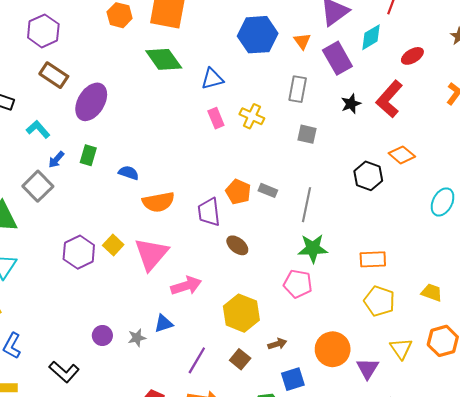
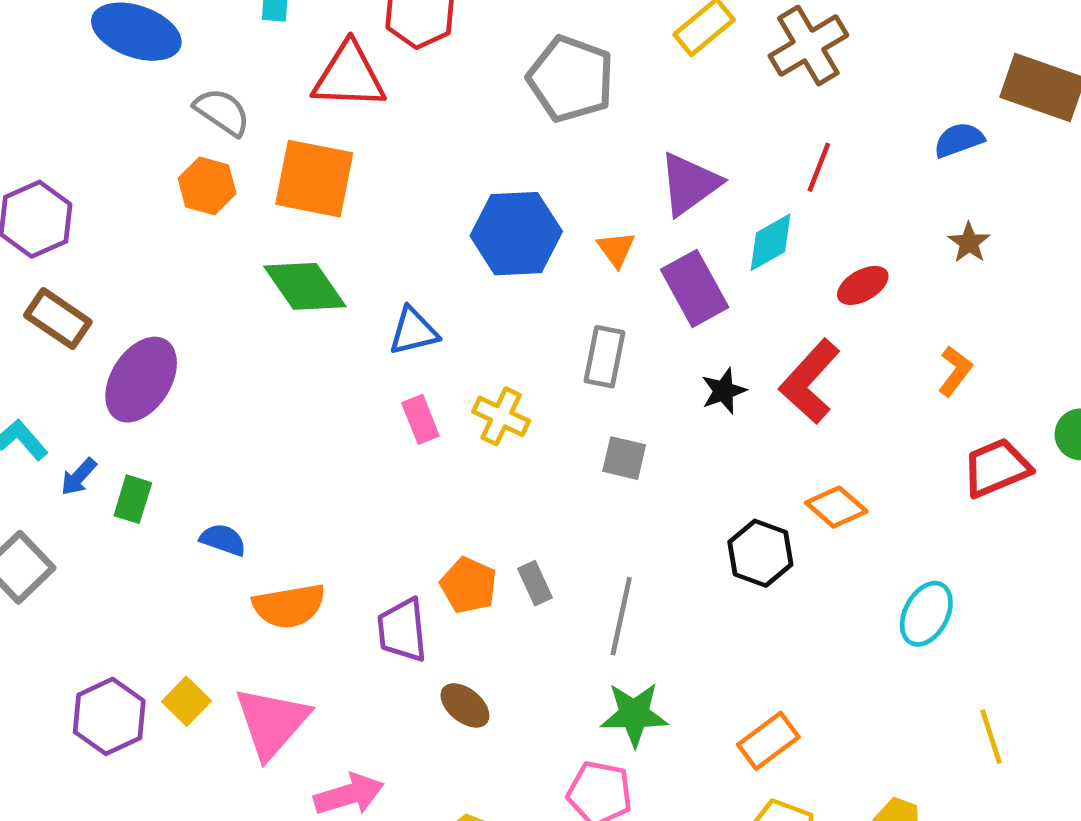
blue arrow: (56, 160) -> (79, 477), moved
gray rectangle: (268, 190) -> (535, 583), turned 42
orange rectangle: (373, 259) -> (768, 741), turned -35

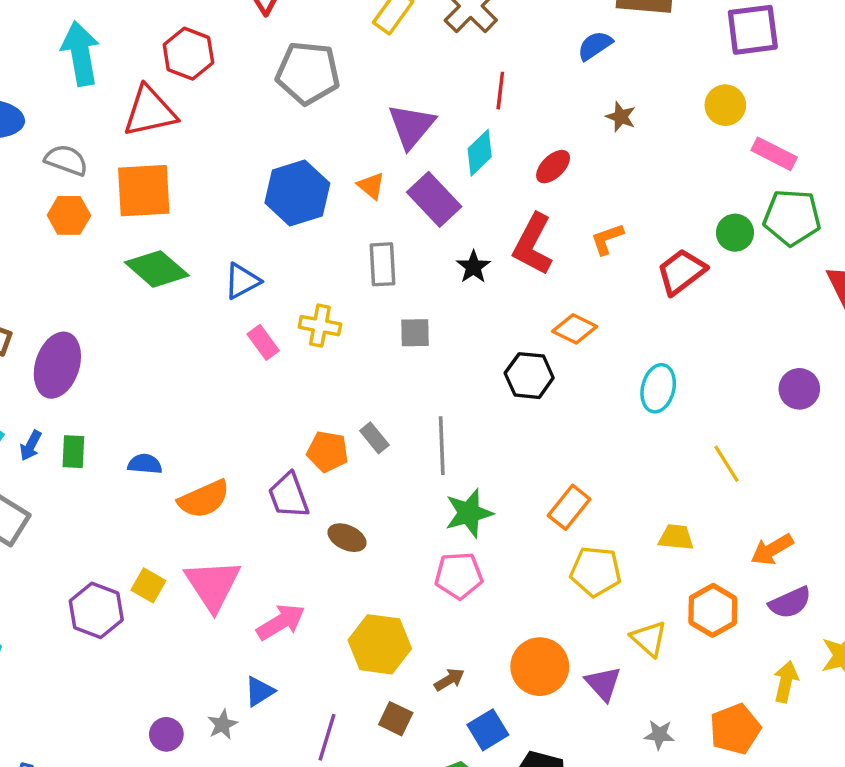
orange L-shape: (955, 371) -> (607, 239), moved, turned -132

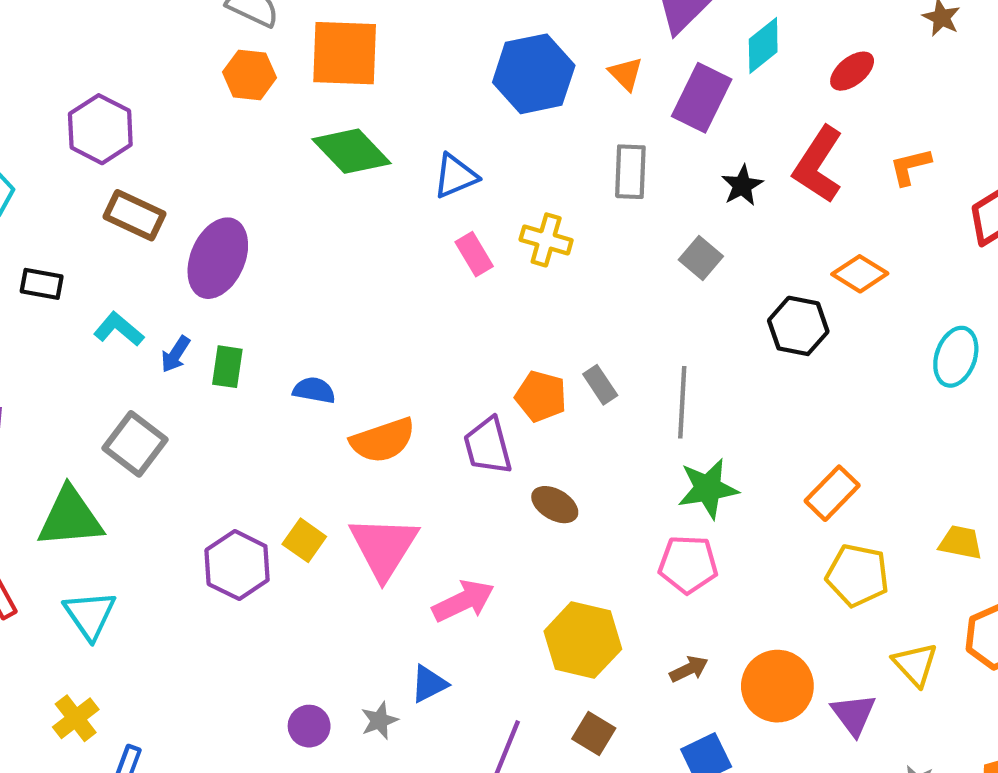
purple rectangle: (434, 199) -> (702, 98), turned 64
gray square: (415, 333) -> (701, 258), moved, turned 36
brown arrow: (449, 680) -> (689, 669), moved

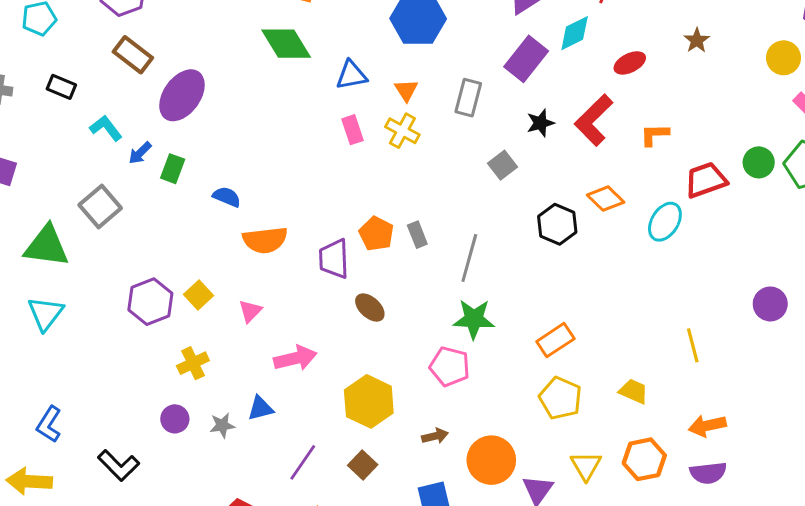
orange triangle: (626, 74) -> (406, 90), moved
cyan ellipse: (956, 357) -> (665, 222), moved
pink triangle: (384, 547) -> (250, 311), size x0.5
yellow cross: (76, 718) -> (193, 363), moved

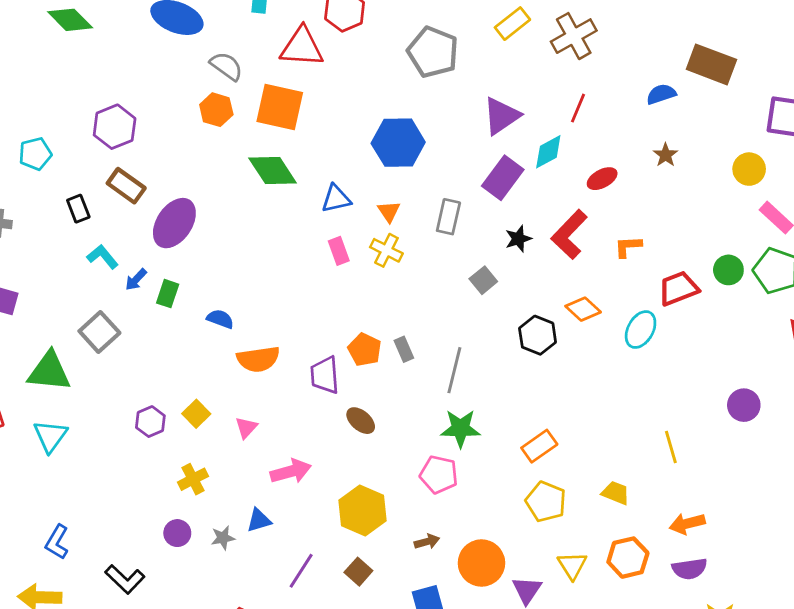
black rectangle: (61, 87) -> (78, 209), moved, turned 48
purple hexagon: (150, 302) -> (150, 422), size x0.7

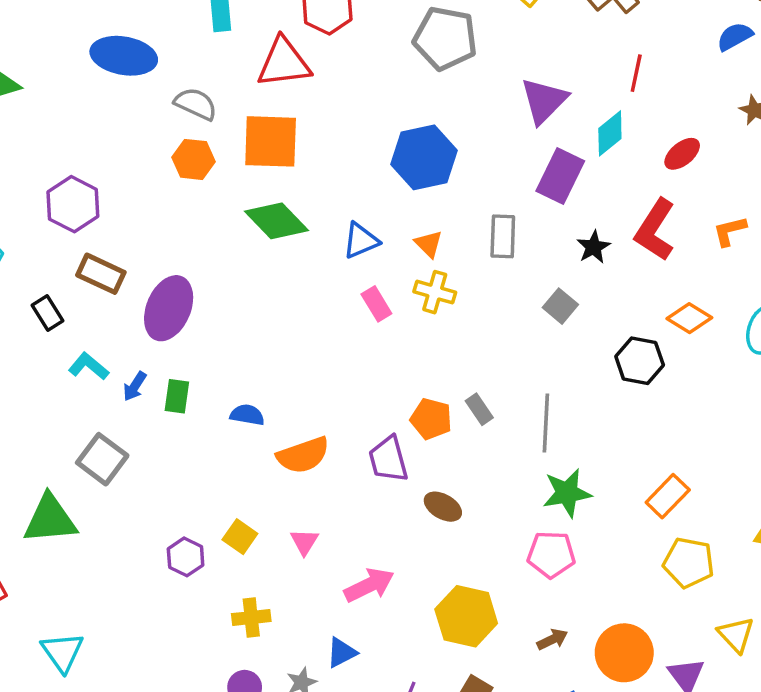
cyan triangle: (50, 436) -> (62, 652), moved
yellow cross: (193, 479) -> (251, 618), turned 32

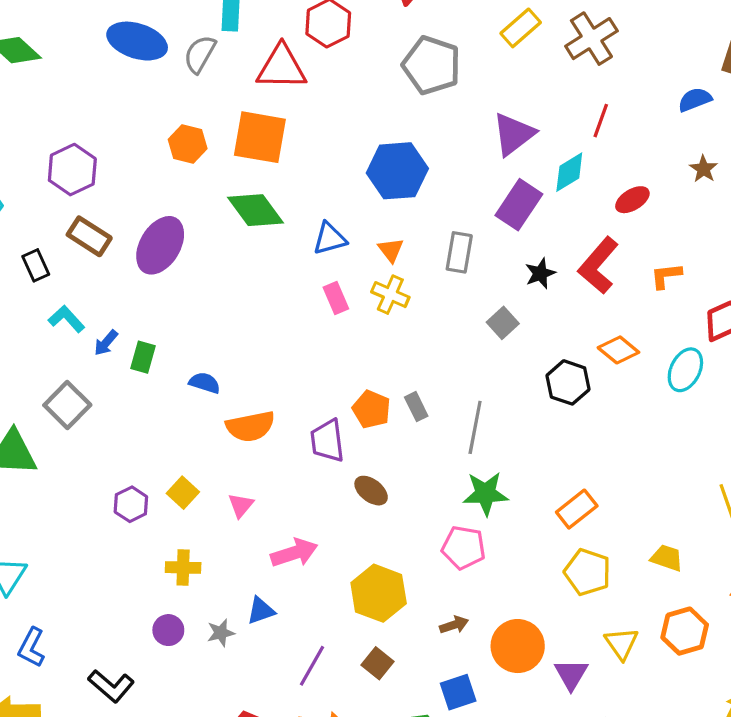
gray semicircle: (196, 104) -> (200, 54), moved, turned -93
purple ellipse: (169, 308) -> (160, 245), moved

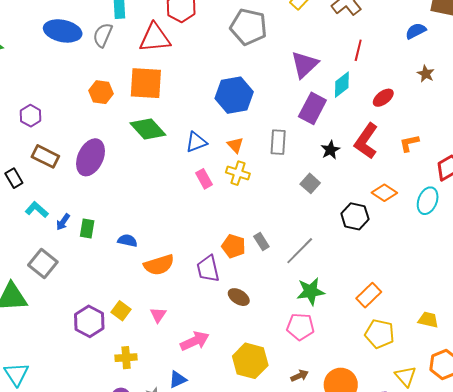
purple hexagon: (72, 170) -> (31, 116), size x0.7
gray line: (475, 427) -> (300, 251), turned 40
purple hexagon: (131, 504) -> (89, 321), size x1.4

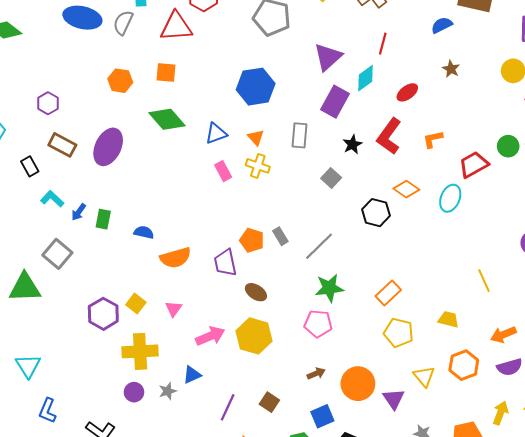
orange square: (146, 83) -> (166, 72), size x0.6
yellow cross: (126, 358) -> (140, 351), size x1.6
yellow hexagon: (250, 361) -> (254, 336), moved

